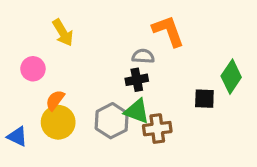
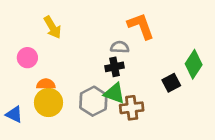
black square: (204, 99) -> (171, 83), turned -30
orange semicircle: (55, 100) -> (46, 84), turned 54

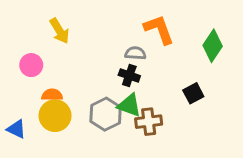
green diamond: (194, 64) -> (213, 46), moved
black cross: (114, 67) -> (129, 75), turned 30

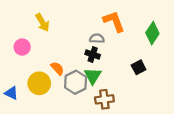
orange semicircle: (52, 95) -> (57, 68), moved, turned 48
green triangle: (129, 105) -> (93, 76), turned 42
brown cross: (149, 122) -> (104, 99), moved

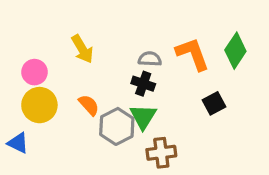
orange L-shape: (114, 21) -> (193, 54), moved
yellow arrow: (42, 22) -> (82, 49), moved
yellow circle: (39, 83) -> (39, 105), moved

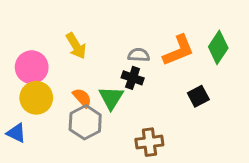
orange L-shape: (193, 54) -> (178, 50), turned 88
pink circle: (35, 72) -> (32, 67), size x1.4
green triangle: (143, 117) -> (111, 98), moved
gray hexagon: (117, 126) -> (85, 122), moved

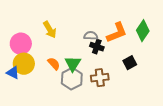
black cross: (133, 78) -> (97, 47), moved
gray hexagon: (85, 122) -> (72, 79), moved
blue triangle: (16, 133) -> (13, 73), moved
brown cross: (149, 142) -> (100, 78), moved

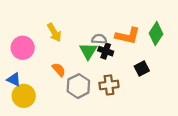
orange L-shape: (117, 33) -> (128, 36), turned 35
yellow circle: (24, 64) -> (24, 96), moved
green triangle: (73, 64) -> (88, 51), moved

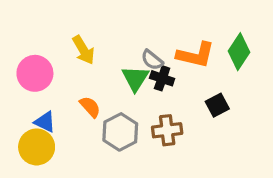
gray semicircle: (99, 39) -> (152, 60), turned -144
blue triangle: (14, 79) -> (45, 122), moved

